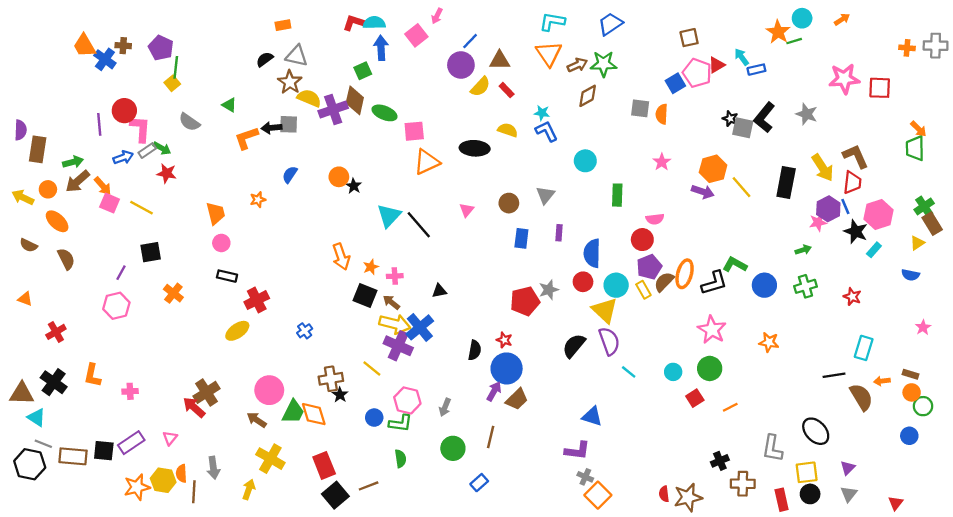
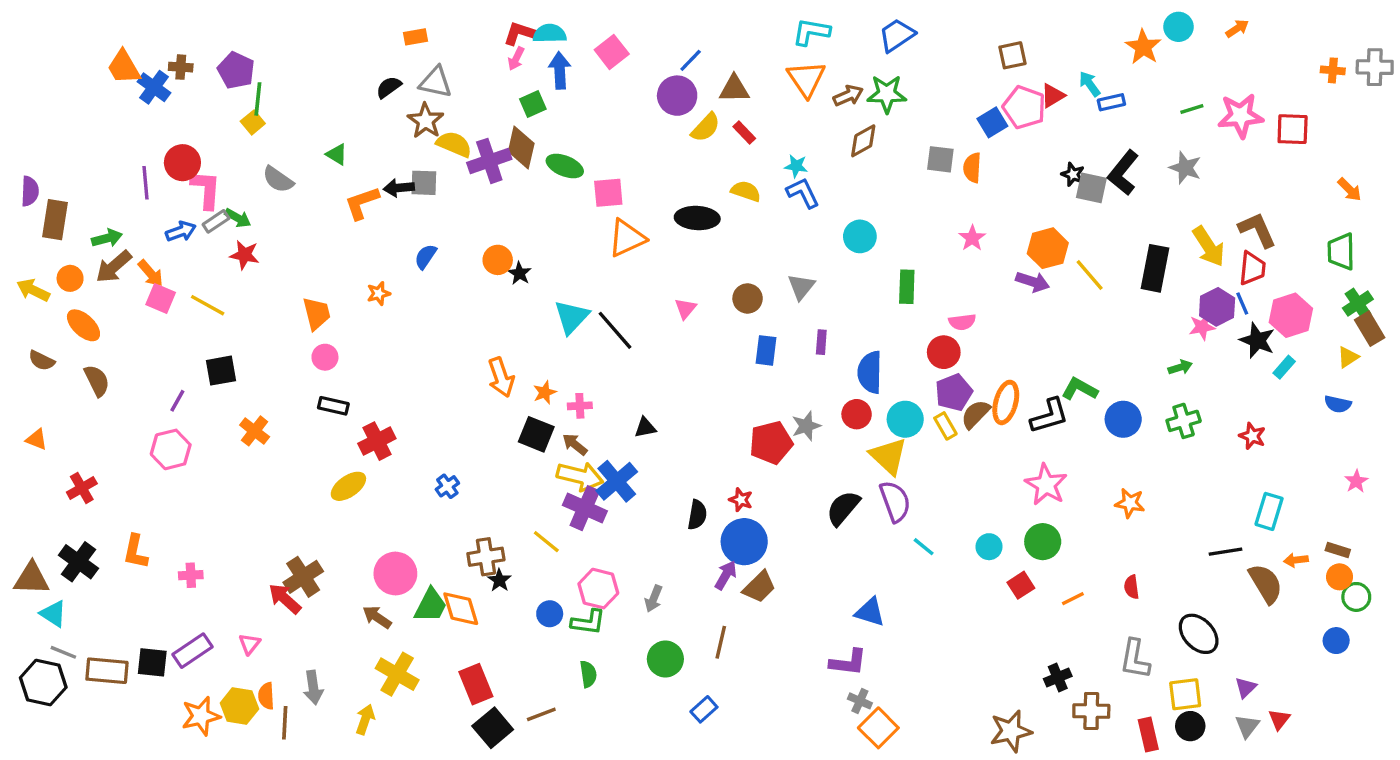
pink arrow: (437, 16) -> (516, 59), moved
green line: (794, 41) -> (1192, 109), moved
green trapezoid: (915, 148) -> (1341, 252), moved
red semicircle: (664, 494) -> (1132, 587), moved
red triangle: (896, 503) -> (1279, 719), moved

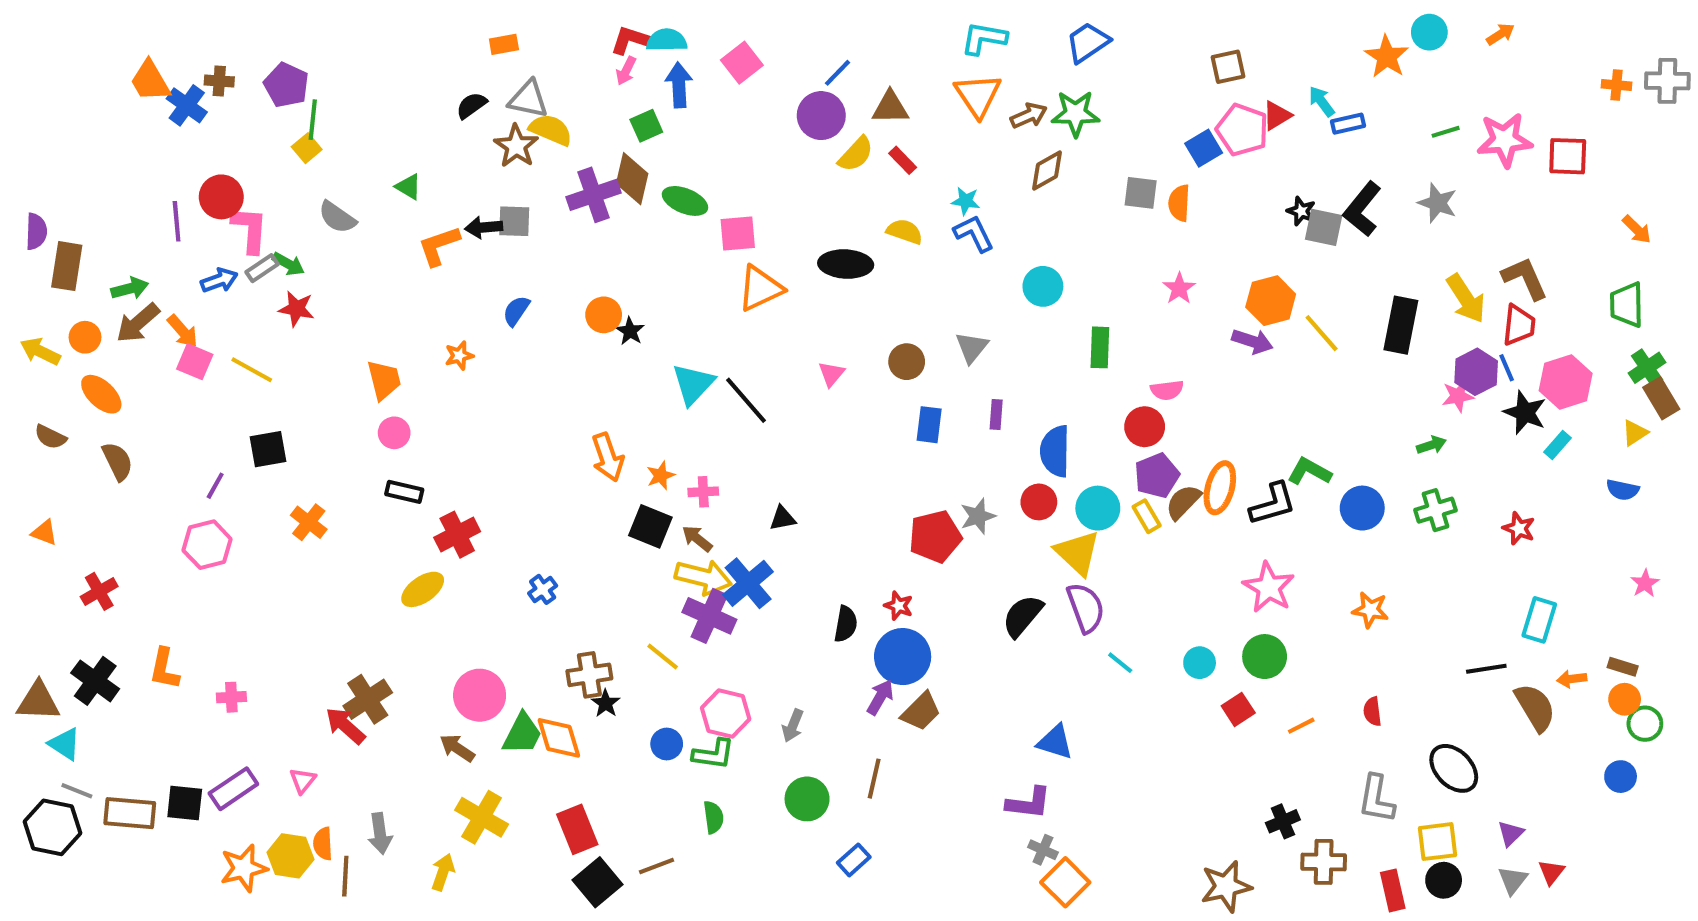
yellow semicircle: (454, 144) -> (551, 130), moved

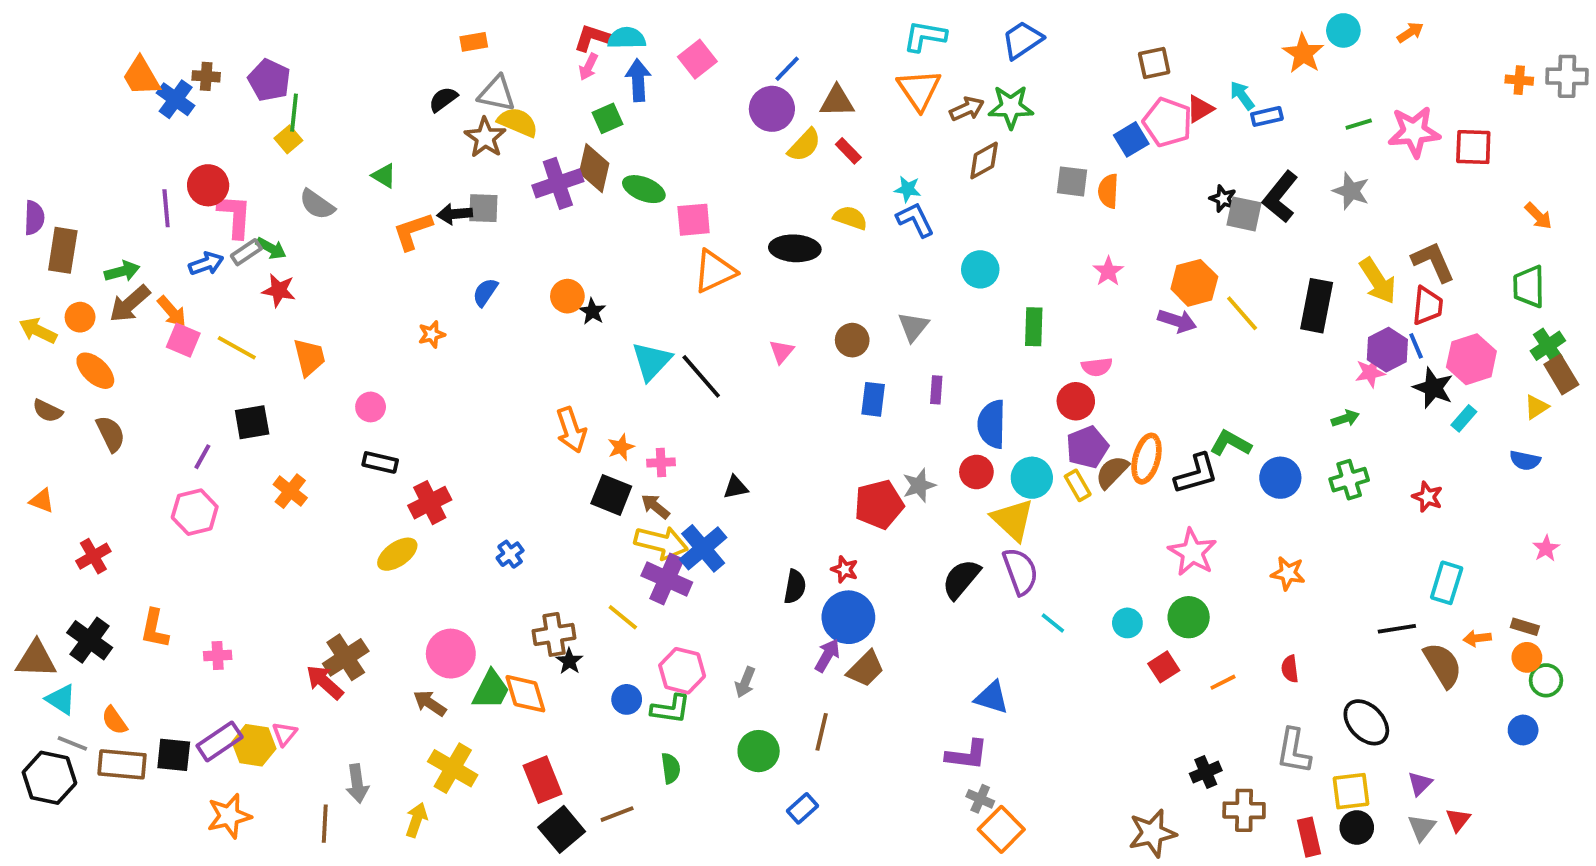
orange trapezoid: (384, 380) -> (309, 357), moved
orange semicircle: (323, 844) -> (114, 720), moved, turned -32
yellow hexagon: (290, 856) -> (254, 745), moved

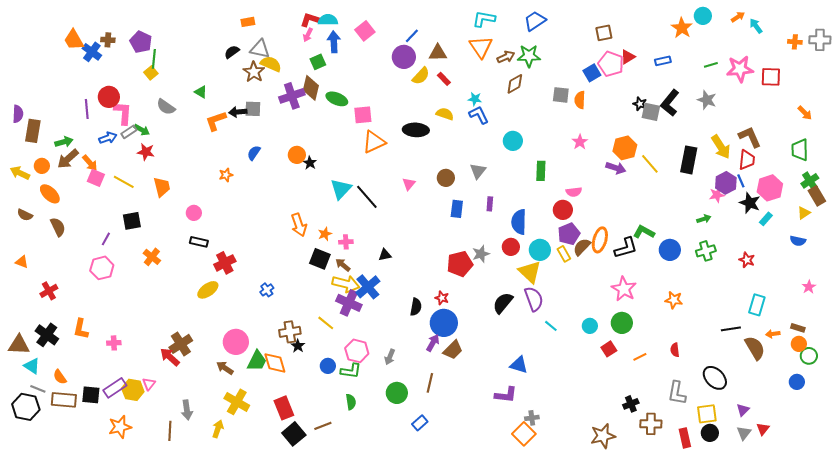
cyan arrow: (1242, 95) -> (756, 26), moved
gray cross: (980, 799) -> (532, 418), moved, turned -32

